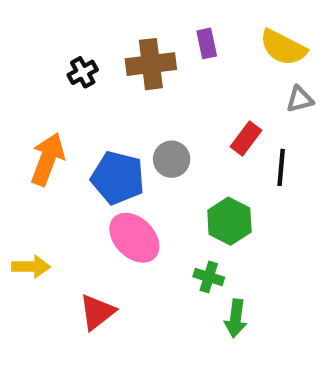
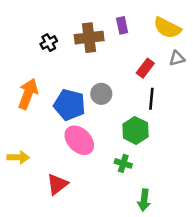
red rectangle: (246, 138) -> (145, 68), moved
black line: (281, 167) -> (151, 99), moved
green arrow: (236, 318) -> (144, 200), moved

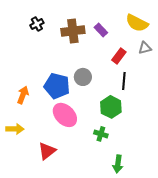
purple rectangle: (122, 25) -> (101, 30), moved, turned -32
black cross: (49, 42) -> (37, 24), moved
orange arrow: (28, 94) -> (23, 95), moved, size x0.7

